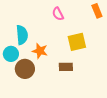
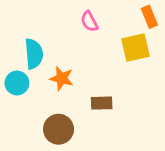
yellow square: (77, 42) -> (136, 48), moved
brown circle: (25, 69) -> (59, 129), moved

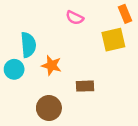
pink semicircle: (89, 21) -> (75, 18), turned -36

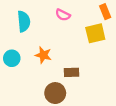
cyan semicircle: (28, 45) -> (24, 21), moved
brown circle: (49, 108) -> (55, 93), moved

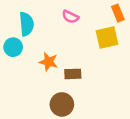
cyan circle: (12, 58) -> (13, 47), moved
brown rectangle: (71, 72) -> (73, 74), moved

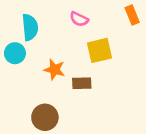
yellow square: (107, 37) -> (99, 50), moved
brown circle: (62, 104) -> (45, 117), moved

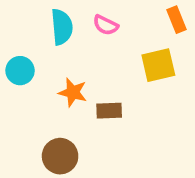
cyan semicircle: (30, 27) -> (62, 27), moved
yellow square: (99, 50) -> (158, 65), moved

